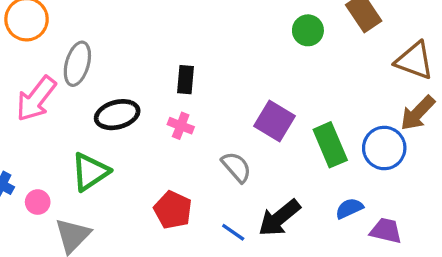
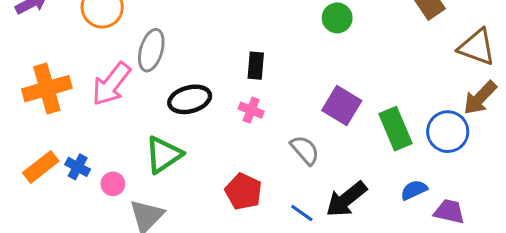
green circle: (308, 30) -> (337, 18), moved

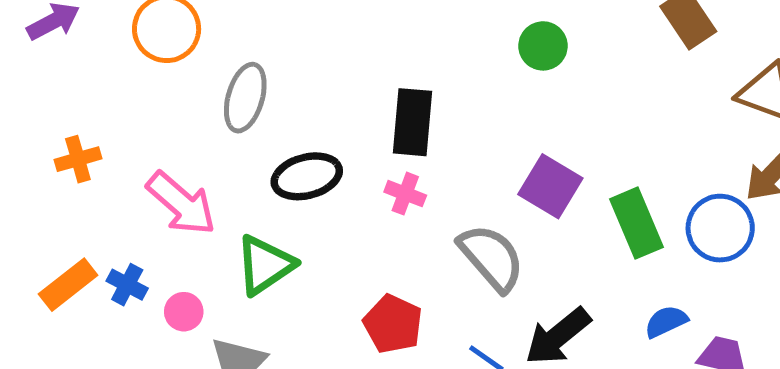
black rectangle: (256, 66) -> (413, 122), size x1.5
pink arrow: (111, 84) -> (181, 203), moved, turned -87
orange cross: (47, 89) -> (78, 159), size x0.6
gray semicircle: (305, 150) -> (491, 258), size x1.4

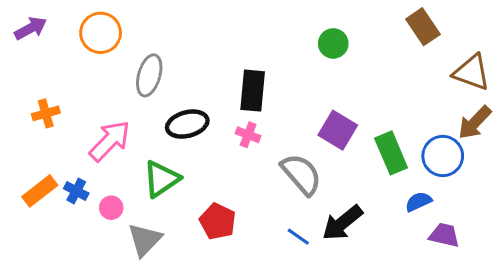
pink arrow: (181, 203) -> (110, 141), turned -87
blue semicircle: (666, 322) -> (418, 202), moved
red pentagon: (393, 324) -> (218, 221), moved

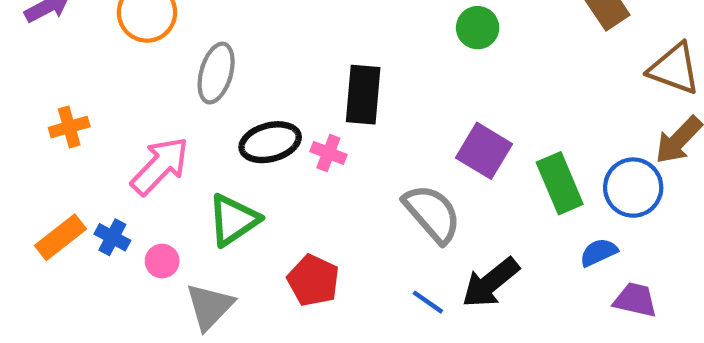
pink cross: (248, 135) -> (328, 153), moved

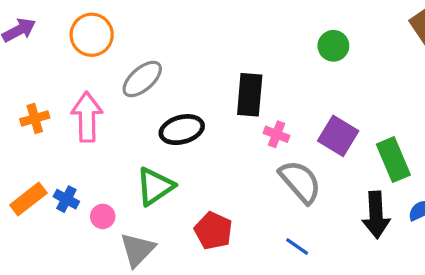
gray ellipse: (216, 73) -> (142, 79), turned 33
pink cross: (328, 153) -> (277, 134), moved
pink arrow: (160, 166) -> (87, 117), moved, turned -45
black arrow: (491, 283) -> (376, 215), moved, turned -54

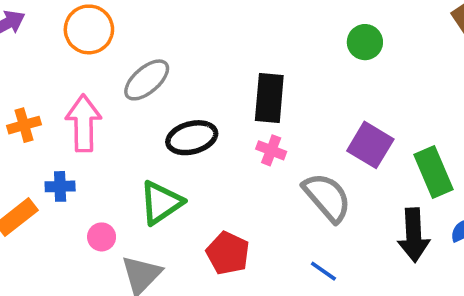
pink cross: (277, 134) -> (271, 150), moved
blue cross: (66, 199) -> (60, 186), moved, turned -30

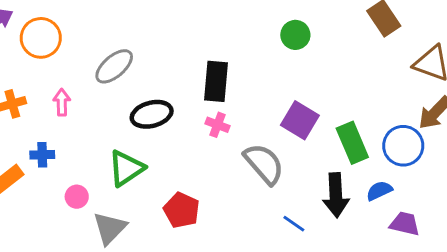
orange circle: (89, 29) -> (41, 38), moved
pink arrow: (84, 123) -> (62, 102), size x0.6
blue line: (323, 271) -> (294, 224), moved

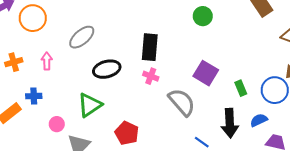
green rectangle: (352, 143) -> (241, 88), size x0.6

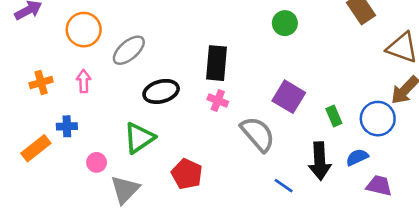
orange circle: (33, 18) -> (84, 30), moved

